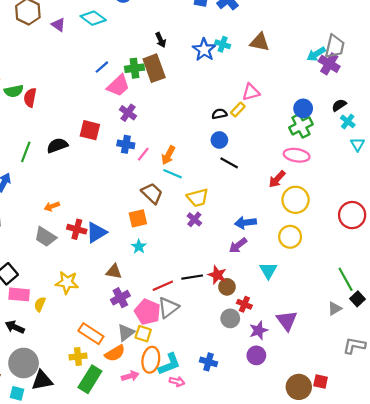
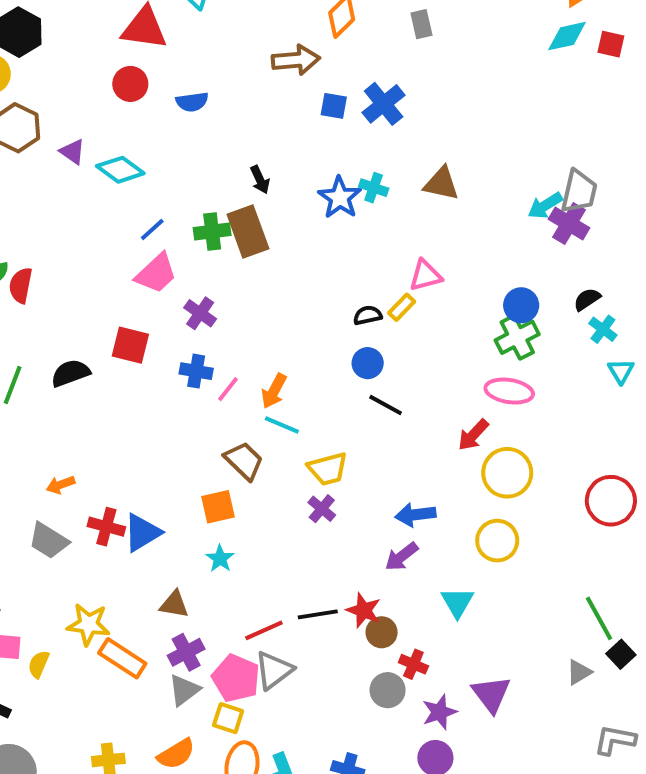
cyan diamond: (93, 18) -> (120, 170), moved
pink trapezoid: (118, 86) -> (156, 273), moved
gray triangle: (126, 333) -> (184, 690), moved
orange rectangle: (91, 334) -> (122, 658), moved

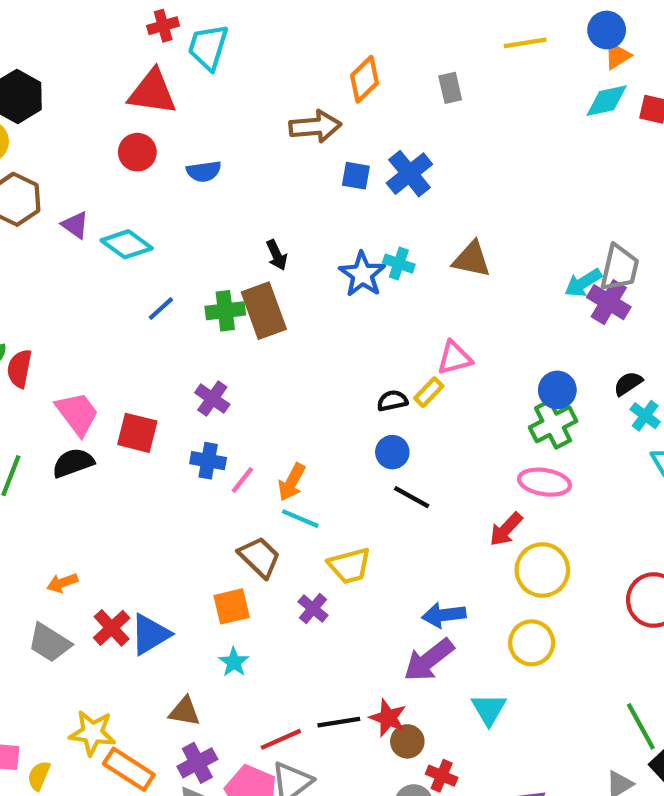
pink trapezoid: (156, 273) -> (77, 414), moved, turned -84
purple cross: (322, 509) -> (313, 609), moved
red cross: (106, 527) -> (112, 628), turned 32
purple arrow: (402, 557) -> (429, 660), size x1.4

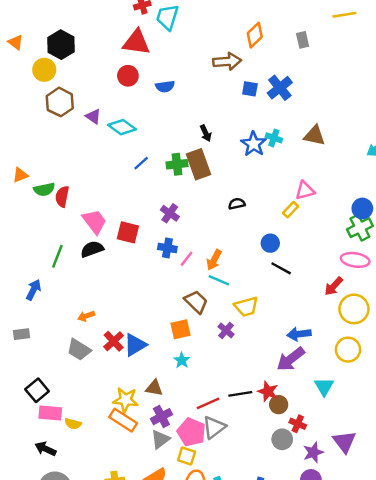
black semicircle: (392, 401) -> (237, 204), moved
yellow star: (92, 733) -> (126, 400), moved
yellow semicircle: (39, 776) -> (73, 424), turned -98

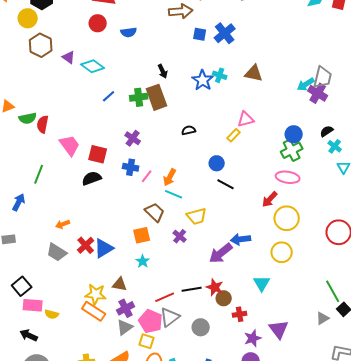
black semicircle: (92, 249) -> (92, 178), moved
purple arrow: (291, 359) -> (221, 253), moved
red cross: (298, 424) -> (240, 314), turned -32
gray circle: (282, 439) -> (201, 327), moved

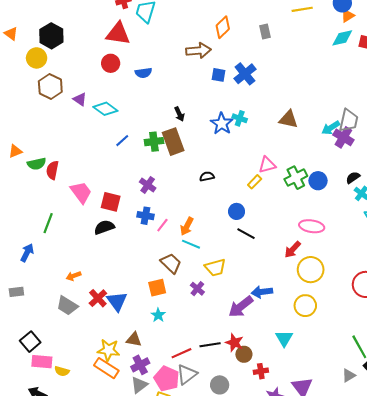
brown triangle: (254, 73) -> (288, 119), moved
green cross: (292, 150) -> (296, 178), moved
blue triangle: (104, 248) -> (117, 301), turned -35

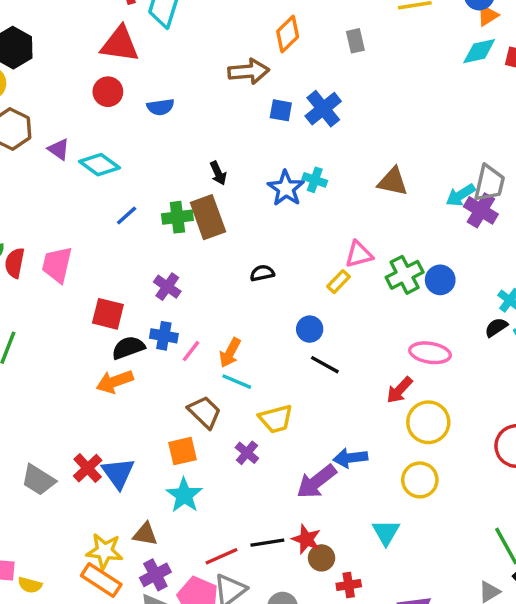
black semicircle: (353, 178) -> (496, 327), moved
pink trapezoid: (81, 192) -> (57, 265), moved, turned -130
black semicircle: (104, 227) -> (128, 348), moved
orange arrow: (74, 276) -> (115, 382), moved, size x1.5
cyan star: (158, 315) -> (184, 495), size x1.5

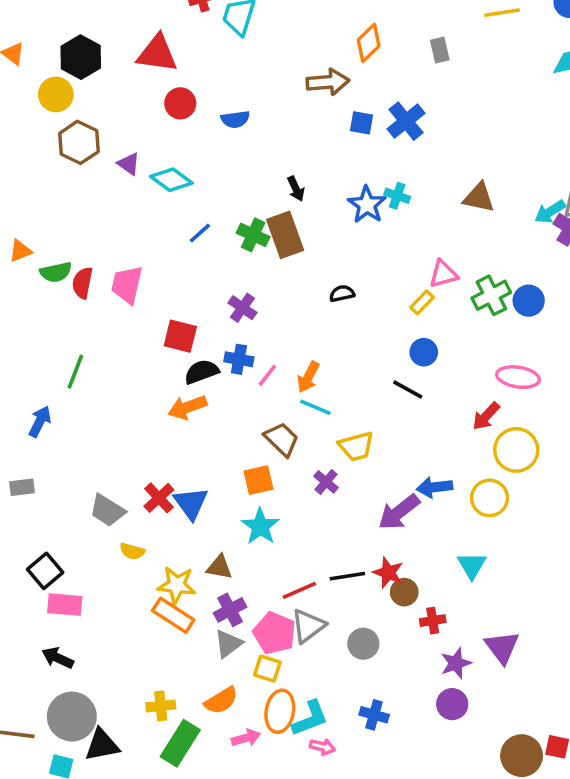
red triangle: (120, 44) -> (157, 54), moved
green cross: (177, 217) -> (253, 235), turned 32
blue circle: (310, 329) -> (424, 352), moved
yellow circle: (420, 480) -> (490, 498), moved
yellow semicircle: (30, 585) -> (132, 551), moved

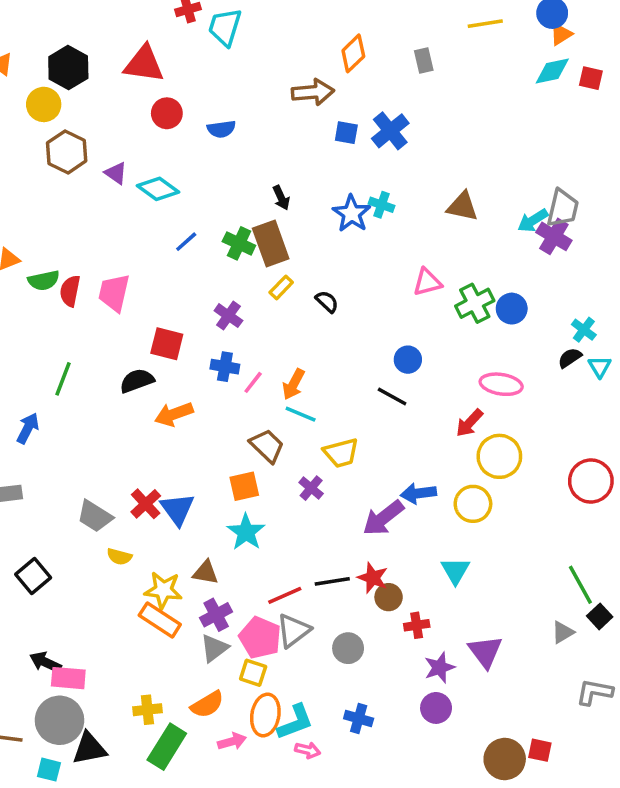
black semicircle: (342, 294) -> (327, 302), turned 55
yellow rectangle: (422, 302) -> (281, 287), moved
black semicircle: (202, 372) -> (137, 381), moved
pink rectangle: (65, 605) -> (68, 678), moved

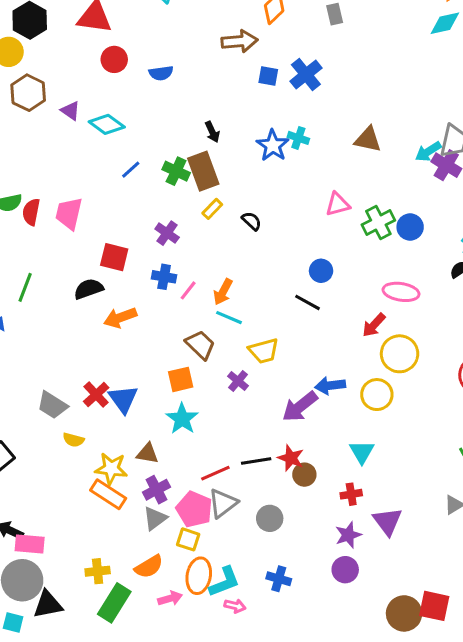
red cross: (417, 625) -> (351, 494), moved
red square: (540, 750) -> (434, 606), size x1.5

